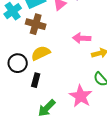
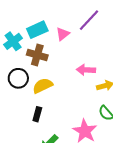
black circle: (18, 63) -> (18, 78), moved

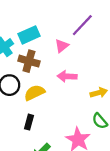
pink triangle: (63, 34) -> (62, 46), moved
pink arrow: (86, 70) -> (67, 76), moved

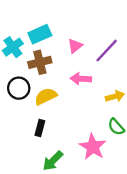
purple line: (82, 25) -> (107, 51), moved
brown cross: (29, 61) -> (40, 62), turned -30

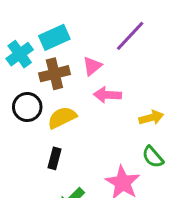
pink triangle: (75, 46) -> (92, 66), moved
purple line: (107, 51) -> (130, 36), moved

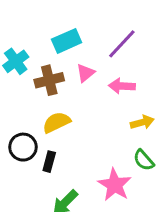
cyan rectangle: (54, 37) -> (67, 41), moved
pink arrow: (107, 95) -> (122, 86), moved
black circle: (27, 107) -> (23, 147), moved

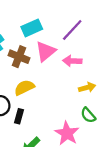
pink triangle: (86, 73) -> (46, 51), size x1.5
brown cross: (49, 80) -> (19, 57), turned 36

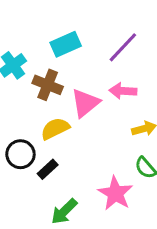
pink triangle: (46, 51) -> (85, 103), moved
black rectangle: (19, 116) -> (48, 169), turned 32

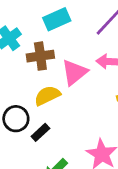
brown cross: (48, 85) -> (40, 56), turned -30

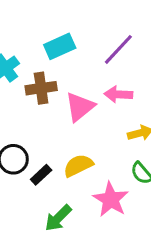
yellow semicircle: (47, 96) -> (78, 165), moved

